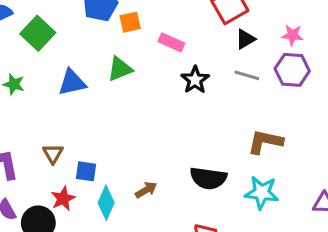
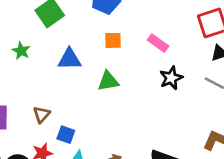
orange square: (130, 22) -> (113, 40), moved
green triangle: (120, 69) -> (108, 81), moved

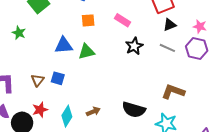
blue triangle: (69, 59) -> (64, 45), moved
blue square: (66, 135) -> (58, 78), moved

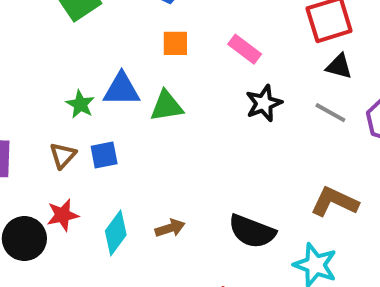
black triangle: (170, 25) -> (339, 66), turned 32
green star: (19, 33) -> (80, 104), moved
blue square: (58, 78) -> (104, 155), turned -32

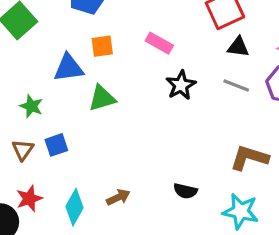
blue triangle: (122, 89) -> (69, 68), moved
black semicircle: (252, 231) -> (185, 191), size x0.6

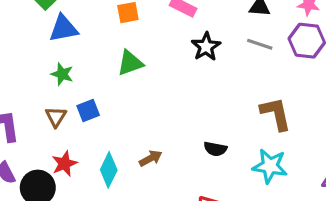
blue triangle: (69, 68) -> (63, 28), moved
brown L-shape: (249, 158) -> (276, 114), turned 63

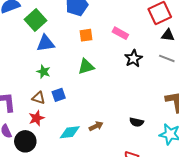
brown triangle: (56, 117) -> (38, 98), turned -48
red star: (64, 164) -> (36, 118), moved
cyan diamond: (109, 170) -> (70, 132), turned 55

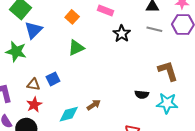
orange square: (86, 35) -> (72, 17), turned -32
blue triangle: (46, 43) -> (33, 30), turned -30
green star: (44, 72) -> (16, 52), moved, size x1.5
black semicircle: (137, 122) -> (142, 94), moved

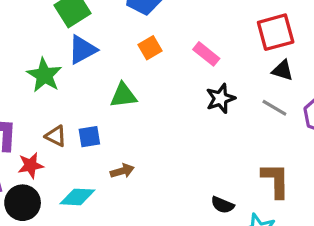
green triangle: (76, 48) -> (123, 95), moved
red star: (34, 105) -> (31, 165), moved
brown arrow: (94, 105) -> (122, 171), moved
cyan diamond: (69, 114) -> (77, 197), moved

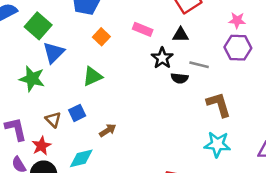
black triangle: (283, 70) -> (180, 35), moved
gray line: (274, 108) -> (199, 65), moved
brown triangle: (56, 136) -> (53, 120), turned 35
black semicircle: (223, 205) -> (180, 78), moved

